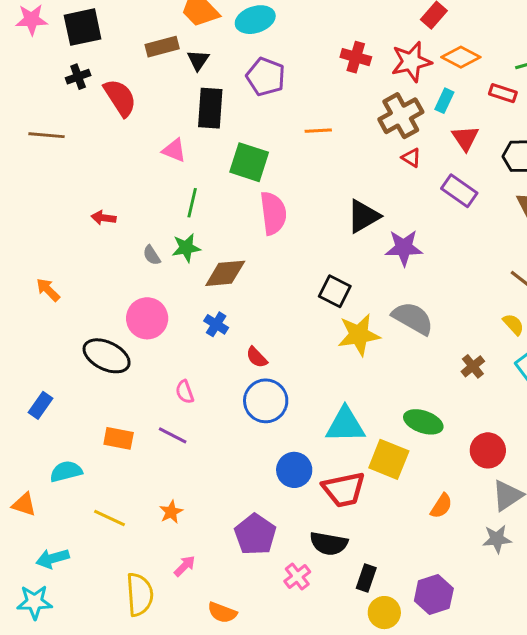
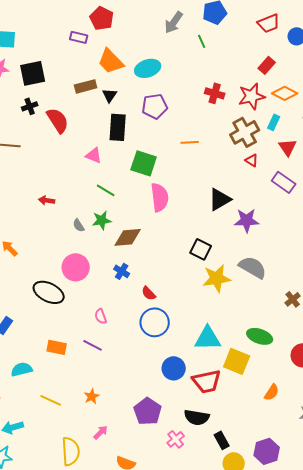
purple pentagon: (266, 77) -> (155, 106), turned -30
green line: (192, 203) -> (106, 190), turned -72
black rectangle: (366, 578) -> (222, 440), turned -48

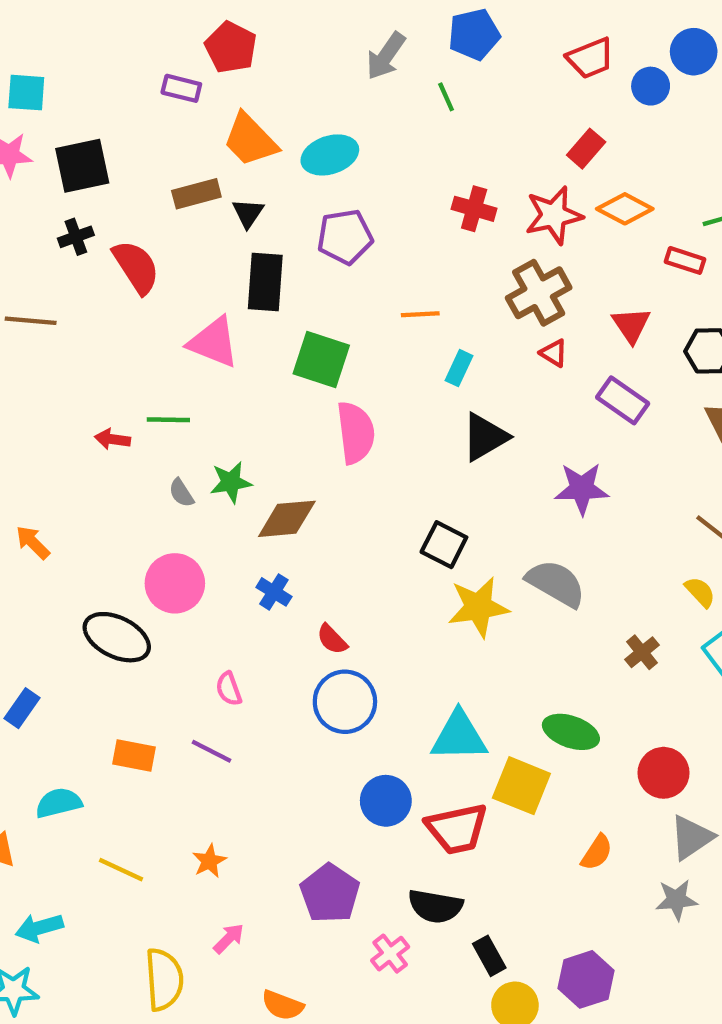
cyan rectangle: (274, 122) -> (459, 368), moved
pink triangle: (94, 155) -> (214, 342), size x1.5
green line: (106, 190) -> (168, 420), moved, turned -30
purple star: (247, 220) -> (582, 489), moved

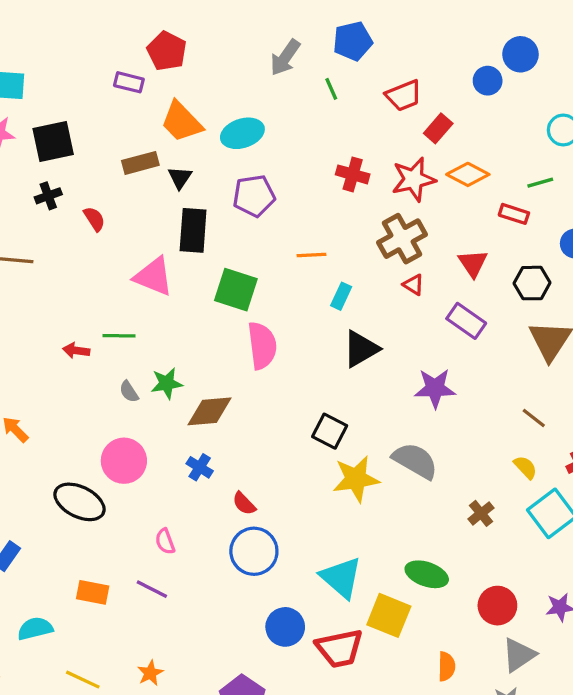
red trapezoid: (590, 58) -> (404, 95), moved
red semicircle: (136, 267) -> (94, 219), size x0.6
cyan triangle: (459, 736) -> (341, 578), turned 42
orange semicircle: (597, 852) -> (446, 666), turned -32

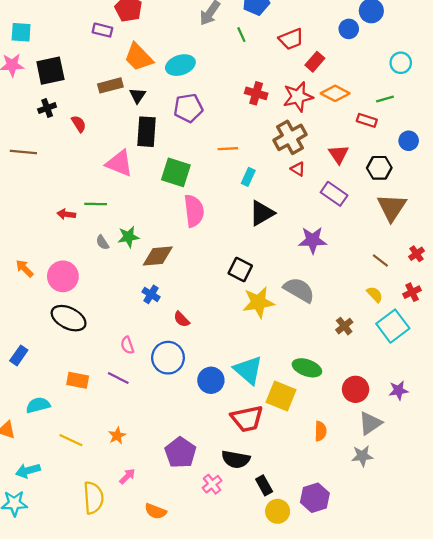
pink circle: (124, 461) -> (63, 276), moved
blue circle: (254, 551) -> (168, 358), moved
blue circle: (285, 627) -> (211, 380), moved

